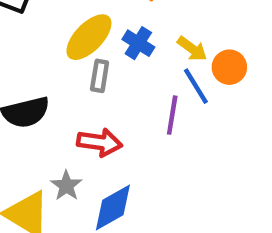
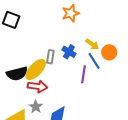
yellow ellipse: (89, 37) -> (36, 70), moved
blue cross: (138, 43) -> (69, 52), moved
red arrow: (100, 142) -> (38, 86), moved

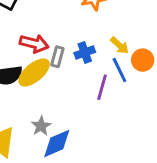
blue cross: (69, 52) -> (85, 53), turned 32
red arrow: (38, 86) -> (34, 44), moved
gray star: (36, 107) -> (41, 126), moved

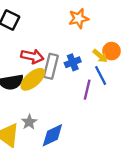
gray rectangle: (57, 57) -> (51, 66), size x1.5
orange circle: (143, 60) -> (112, 51), moved
gray star: (41, 126) -> (29, 122), moved

